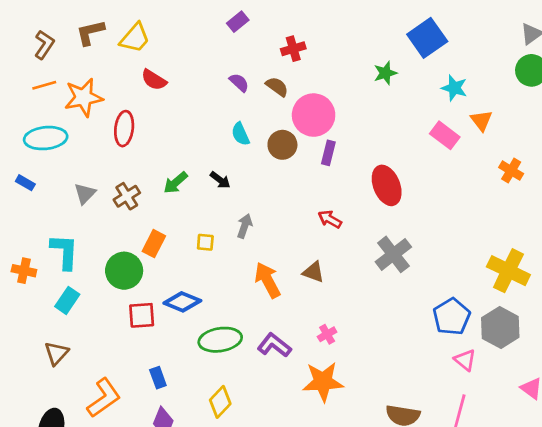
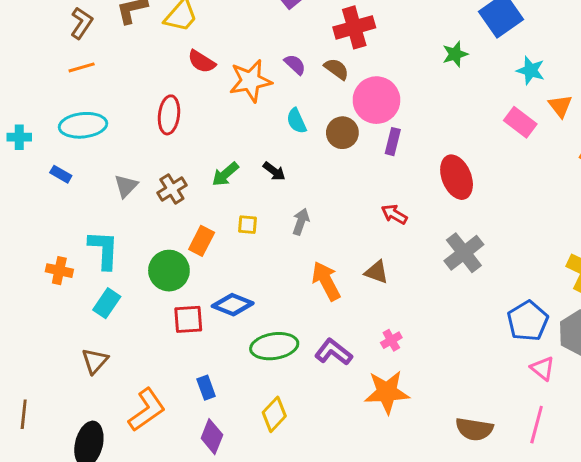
red cross: (293, 49) -> (354, 27), size x1.5
orange star: (83, 97) -> (250, 81), moved
yellow square: (205, 242) -> (248, 225), moved

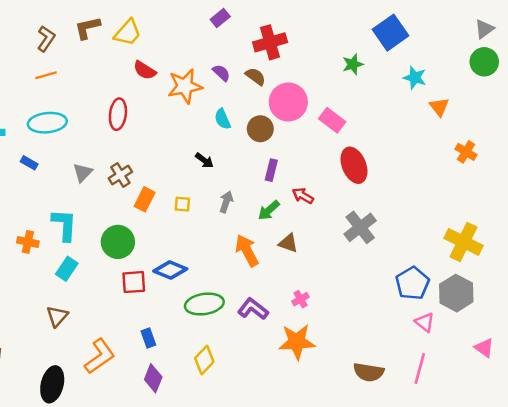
pink rectangle: (520, 122) -> (332, 120), moved
purple rectangle: (393, 142) -> (271, 170), moved
green arrow: (225, 174) -> (269, 210), moved
orange rectangle: (202, 241) -> (145, 199), moved

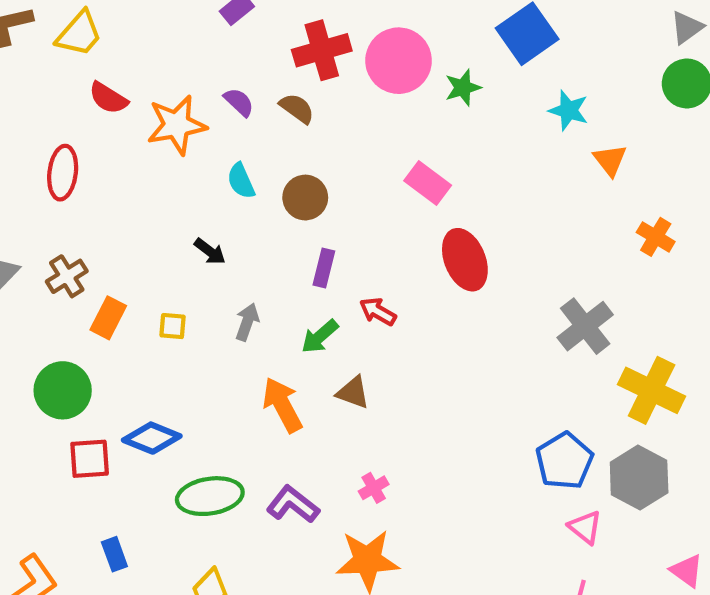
pink circle: (288, 102) -> (399, 61), moved
gray cross: (360, 227) -> (585, 326), moved

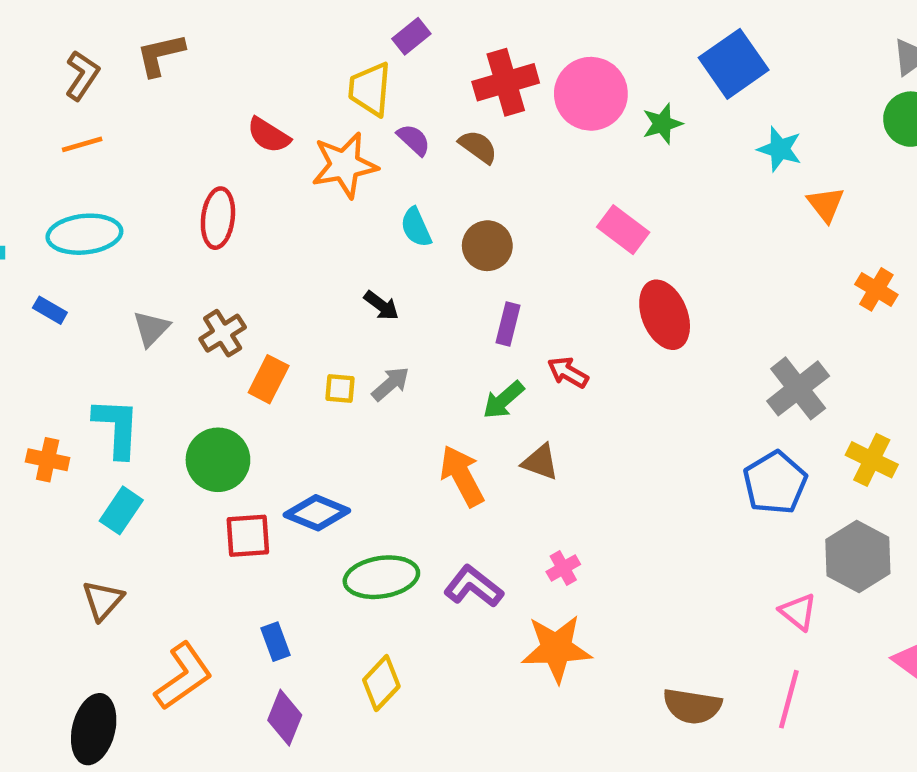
yellow trapezoid: (79, 34) -> (370, 89), moved, turned 144
gray arrow: (247, 322) -> (391, 384), moved, turned 30
yellow cross: (652, 390) -> (872, 460), size x0.7
blue pentagon: (564, 461) -> (775, 483), moved

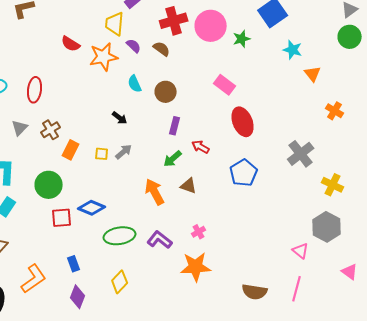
red ellipse: (218, 218) -> (35, 90), moved
blue pentagon: (775, 483) -> (244, 173), moved

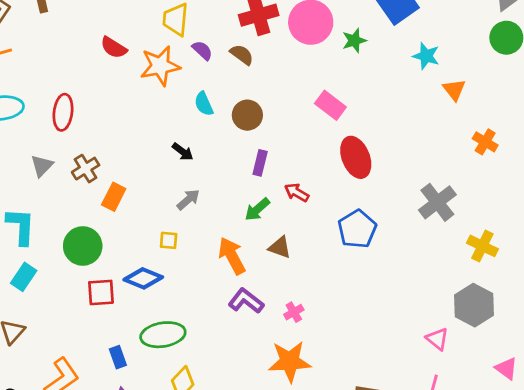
yellow square: (102, 154) -> (169, 240), moved
green ellipse: (120, 236) -> (163, 335), moved
purple L-shape: (160, 240) -> (246, 301), moved

